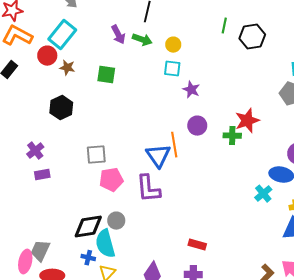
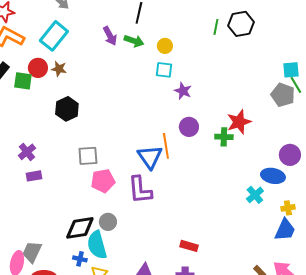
black hexagon: (252, 37) -> (241, 24), moved
red circle: (47, 56) -> (38, 68), moved
green square: (106, 75) -> (23, 81), moved
black hexagon: (61, 108) -> (67, 109), moved

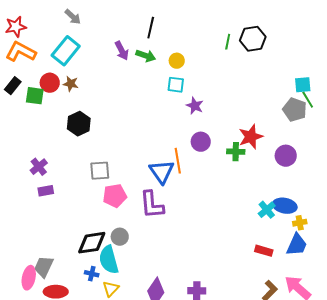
purple circle: (290, 155) -> (286, 156), moved
blue ellipse: (273, 176) -> (285, 206), moved
red rectangle: (189, 246) -> (264, 251), moved

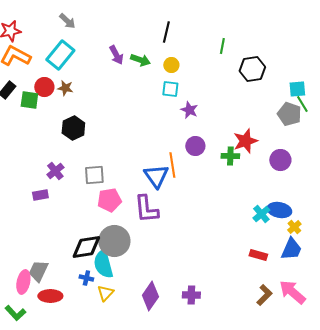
black line: (151, 28) -> (166, 32), moved
black hexagon: (253, 39) -> (252, 69), moved
purple cross: (39, 167) -> (55, 171), moved
yellow cross: (300, 223) -> (294, 227), turned -32
gray circle: (120, 237) -> (114, 241), size x1.8

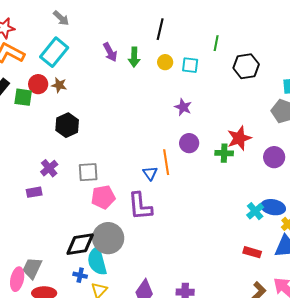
green arrow: (140, 60) -> (134, 57), turned 72
cyan square: (170, 89) -> (190, 65), moved
blue triangle: (156, 176) -> (150, 173), size x0.6

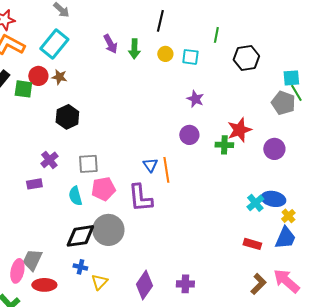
purple star: (183, 107) -> (195, 99), moved
orange line: (166, 162) -> (166, 170), moved
cyan semicircle: (97, 261) -> (75, 196), moved, size x0.7

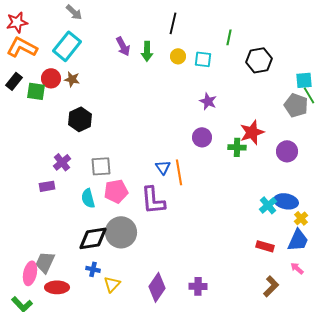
pink arrow: (286, 281) -> (297, 268), moved, size x0.5

